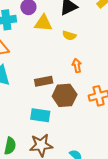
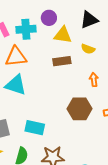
brown rectangle: (44, 81) -> (62, 61), moved
cyan rectangle: (40, 115) -> (35, 128), moved

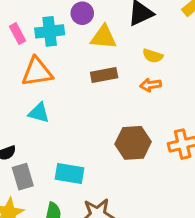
yellow semicircle: (88, 49) -> (153, 56), moved
orange arrow: (94, 80) -> (151, 85), moved, turned -88
cyan triangle: (16, 85) -> (39, 113), size x0.7

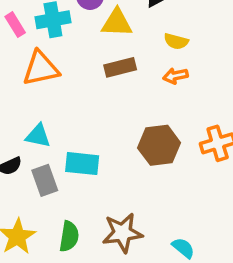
cyan triangle: (39, 113) -> (38, 136), moved
cyan rectangle: (70, 173) -> (82, 164), moved
gray rectangle: (23, 177) -> (45, 180), moved

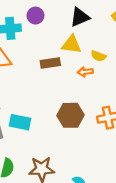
yellow triangle: (117, 23) -> (71, 44), moved
yellow semicircle: (176, 41) -> (98, 56), moved

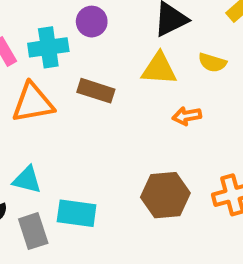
yellow semicircle: (98, 56) -> (212, 63), moved
brown rectangle: (50, 63) -> (96, 91), moved, turned 30

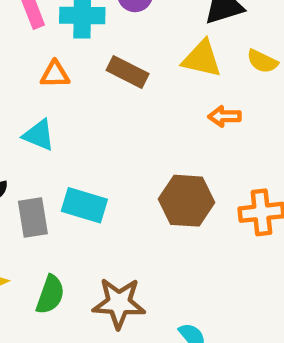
orange triangle: (33, 103) -> (55, 74), size x0.6
cyan triangle: (27, 180) -> (39, 135), moved

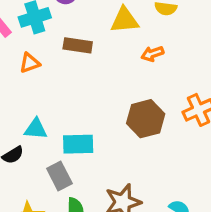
cyan triangle: (39, 135) -> (36, 129), moved
gray rectangle: (33, 218) -> (59, 176), moved

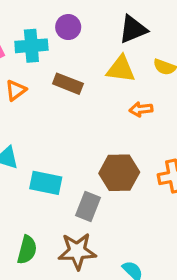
orange triangle: (30, 63) -> (16, 90), turned -30
gray rectangle: (59, 176) -> (88, 206), moved, turned 36

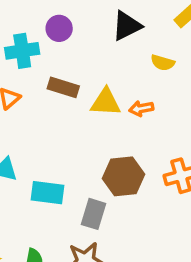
yellow triangle: (121, 69) -> (106, 102), moved

